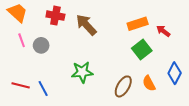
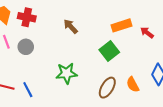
red cross: (55, 16) -> (27, 17), moved
brown arrow: (86, 25) -> (71, 26), size x0.7
green square: (142, 49) -> (109, 51), moved

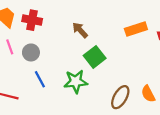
green square: (109, 51) -> (95, 57), moved
blue line: (28, 90) -> (40, 79), moved

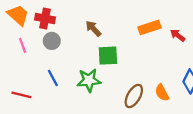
gray circle: (31, 52) -> (52, 41), moved
green square: (95, 57) -> (108, 56), turned 35

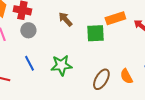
green square: (108, 56) -> (95, 33), moved

